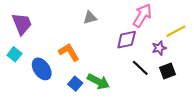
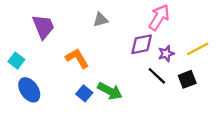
purple trapezoid: (22, 24) -> (43, 27), moved
yellow line: (176, 31) -> (198, 49), moved
purple star: (159, 48) -> (166, 54), moved
blue ellipse: (42, 69) -> (29, 90), moved

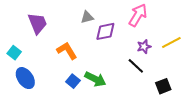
purple diamond: (142, 44) -> (105, 31), moved
black square: (187, 79) -> (163, 86), moved

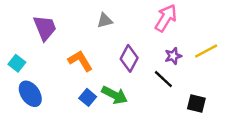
purple diamond: (105, 31) -> (129, 58), moved, turned -50
black square: (163, 86) -> (196, 104), turned 35

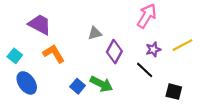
gray triangle: (105, 20) -> (95, 33), moved
purple trapezoid: (45, 28) -> (40, 24), turned -40
orange L-shape: (80, 61) -> (54, 54), moved

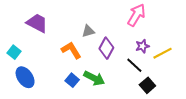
yellow line: (182, 45) -> (162, 53), moved
orange L-shape: (54, 54) -> (71, 50), moved
black square: (174, 92) -> (147, 85), moved, turned 35

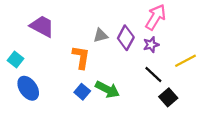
purple star: (142, 46) -> (151, 45), moved
purple diamond: (106, 48) -> (126, 38), moved
orange L-shape: (71, 50) -> (81, 57), turned 40

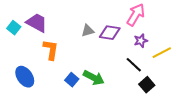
purple diamond: (126, 38) -> (110, 33), turned 70
purple star: (151, 45) -> (141, 41), moved
orange L-shape: (81, 57) -> (51, 50), moved
cyan square: (16, 60) -> (14, 28), moved

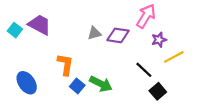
purple star: (141, 41) -> (159, 40), moved
orange L-shape: (51, 50) -> (65, 64), moved

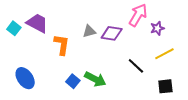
purple star: (159, 40) -> (157, 28), moved
orange L-shape: (65, 64) -> (62, 45), moved
black square: (158, 91) -> (165, 86), moved, turned 35

